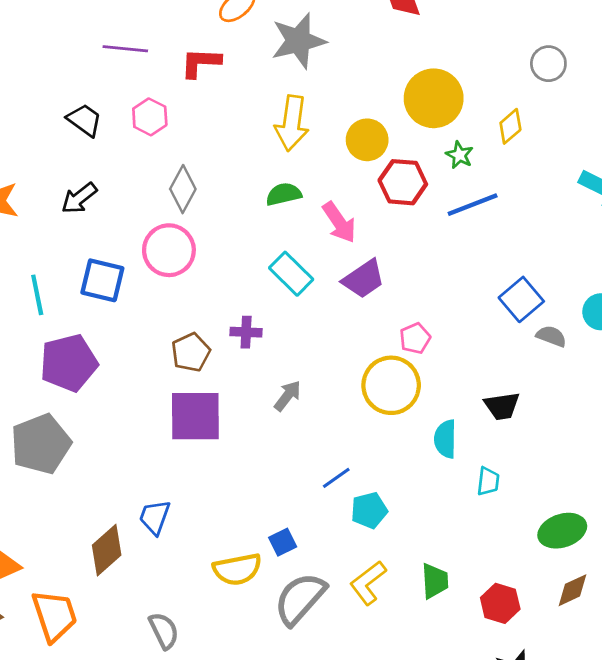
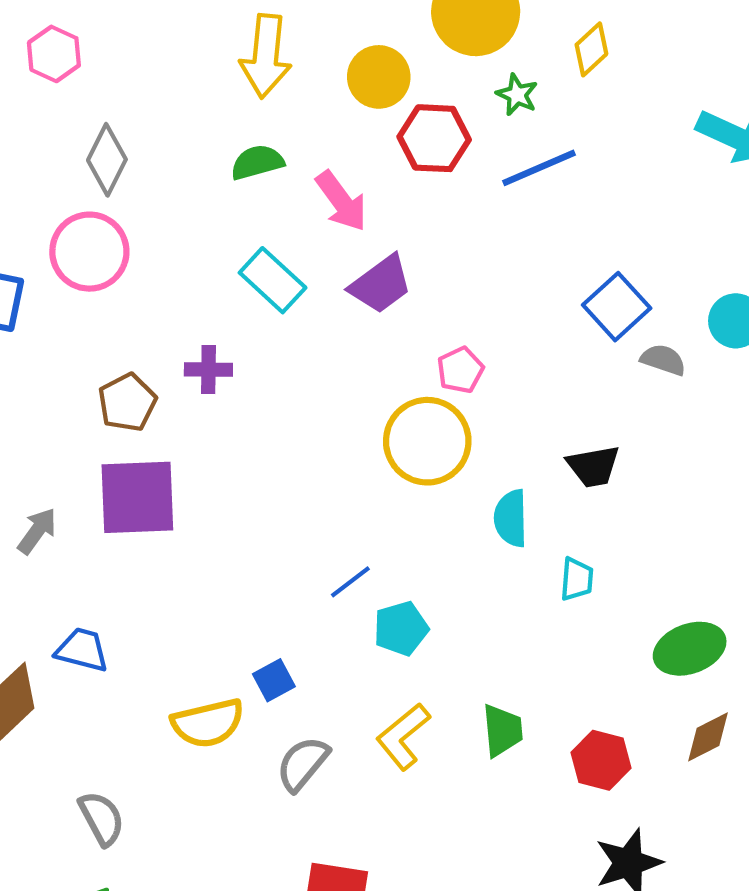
gray arrow: (288, 396) -> (37, 531), moved
blue trapezoid: (155, 517) -> (82, 650), turned 87
gray semicircle: (300, 599) -> (303, 764), size x0.7

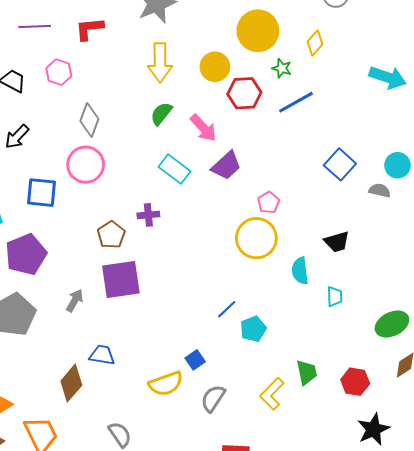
green semicircle: (257, 162) -> (161, 114), turned -30
gray semicircle: (663, 360) -> (380, 190), moved
yellow L-shape: (403, 736) -> (272, 394), moved

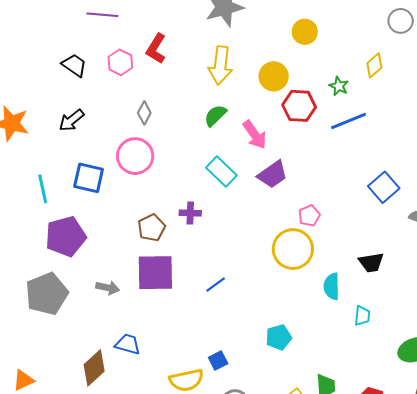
red L-shape: (89, 29) -> (156, 49), moved, turned -60
yellow circle: (258, 31) -> (305, 32), moved, size x0.6
gray diamond: (89, 120) -> (144, 113), size x0.7
gray arrow: (75, 301) -> (108, 288), turned 65
blue line: (227, 309) -> (216, 285), moved

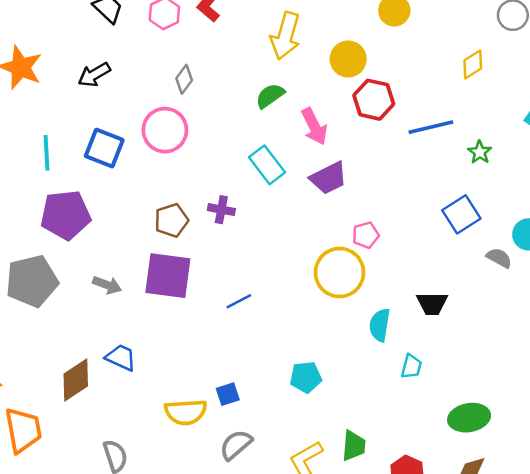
green star: (339, 86) -> (480, 152), moved

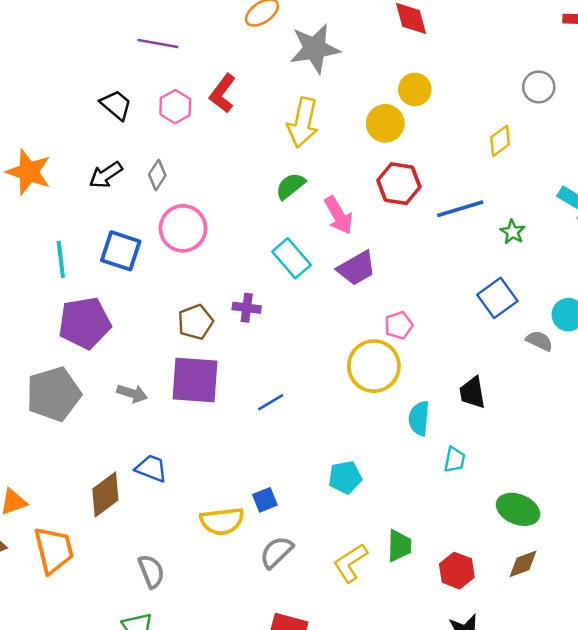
yellow circle: (348, 59) -> (385, 123), moved
gray diamond: (184, 79) -> (157, 175), moved
black trapezoid: (432, 303) -> (472, 393), turned 84
green ellipse: (469, 418) -> (518, 509), turned 36

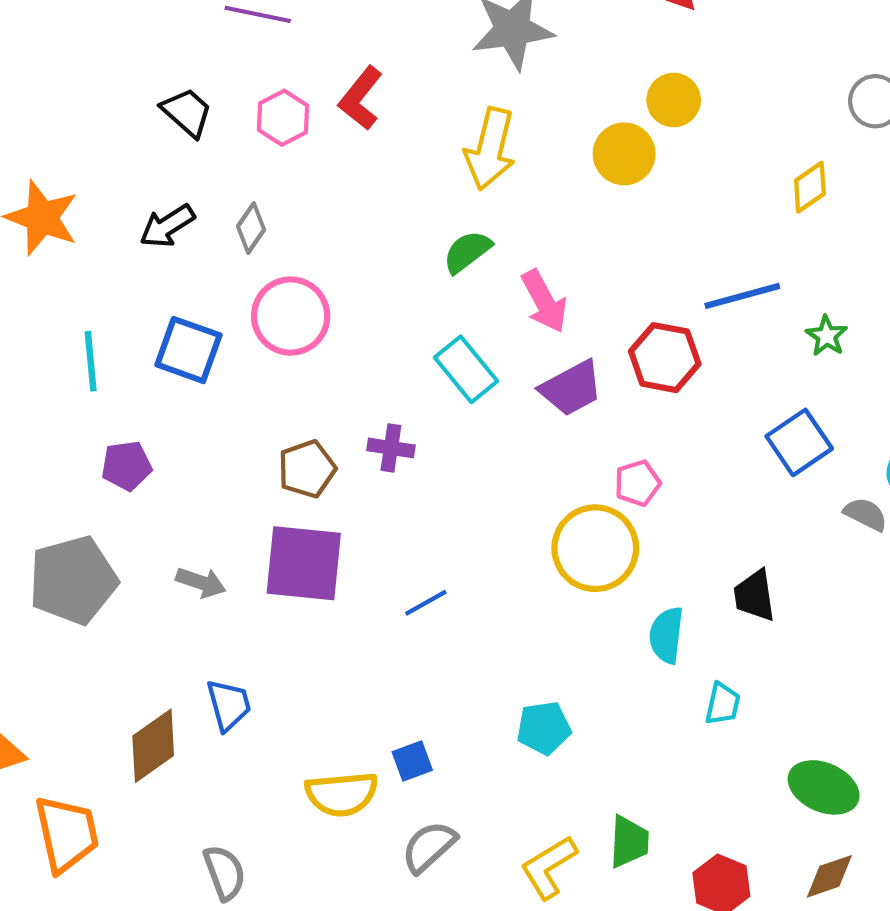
red hexagon: (399, 184) -> (665, 358), moved
purple pentagon: (85, 323) -> (126, 466), size x0.6
blue trapezoid: (151, 468) -> (229, 705), turned 52

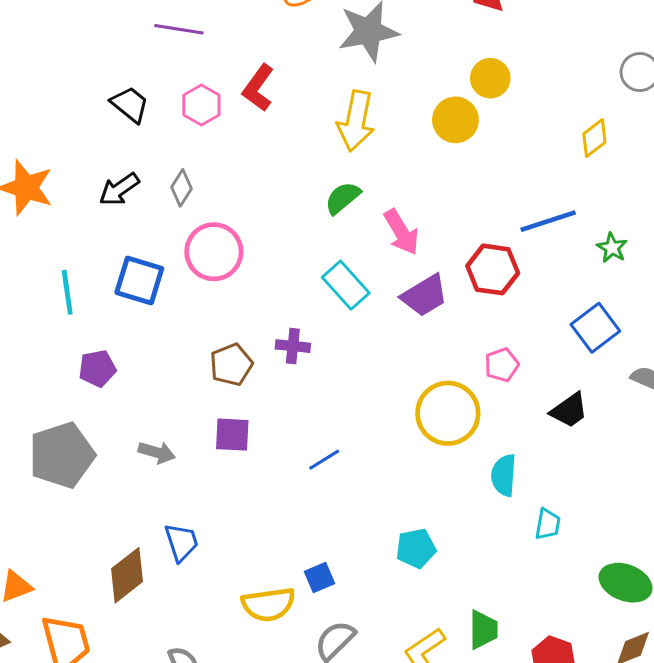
pink pentagon: (637, 483) -> (502, 365), moved
purple square: (304, 563) -> (232, 435), size x0.6
black trapezoid: (754, 596) -> (569, 410), moved, turned -114

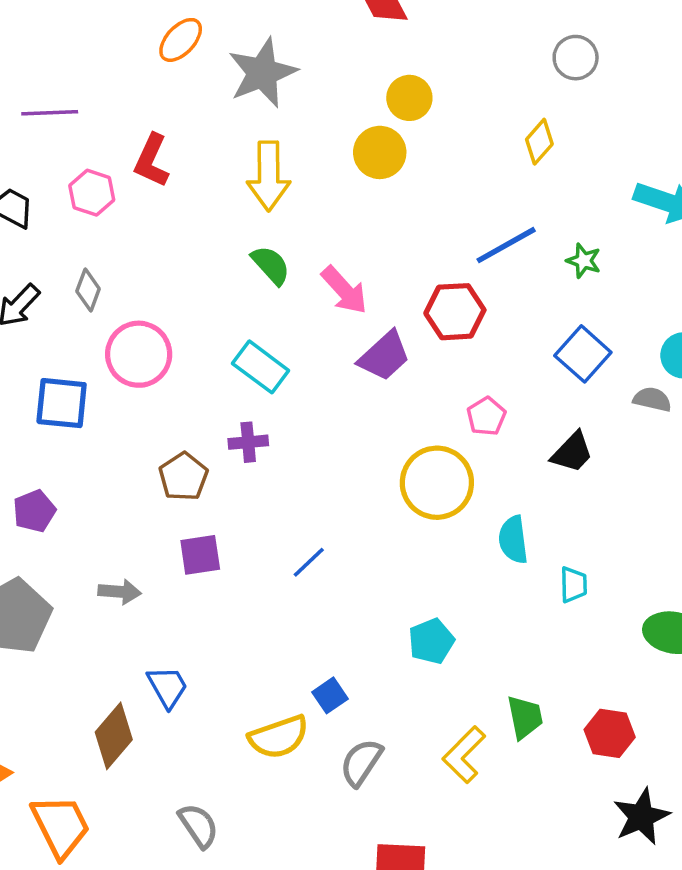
green semicircle: (343, 198) -> (271, 265), turned 99
cyan rectangle: (346, 285) -> (261, 367), moved

